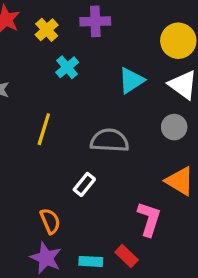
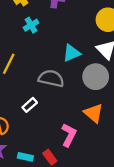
cyan triangle: (131, 80) -> (72, 53), moved
gray circle: (174, 127) -> (96, 77), size x1.5

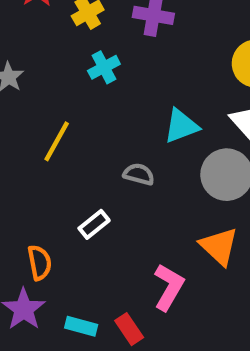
gray semicircle: (51, 78) -> (139, 174), size x0.6

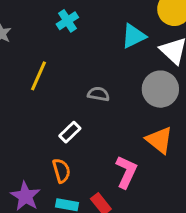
cyan triangle: (181, 126) -> (134, 36), moved
orange semicircle: (40, 263) -> (61, 171), moved

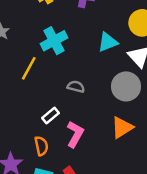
cyan cross: (67, 21) -> (54, 41), moved, size x1.5
orange triangle: (159, 140) -> (122, 127), turned 45
pink L-shape: (126, 172) -> (75, 134), moved

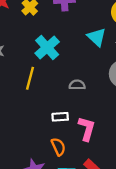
cyan triangle: (108, 42) -> (97, 37), turned -42
white rectangle: (51, 116) -> (60, 117), turned 49

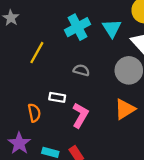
cyan cross: (47, 47) -> (78, 27), moved
orange semicircle: (58, 147) -> (34, 113), moved

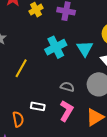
gray semicircle: (81, 70) -> (67, 87), moved
pink L-shape: (80, 115) -> (66, 111), moved

